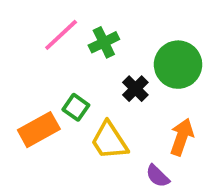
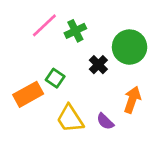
yellow trapezoid: (109, 141) -> (70, 119), moved
purple semicircle: (158, 176) -> (105, 121), moved

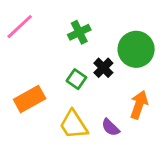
pink line: (44, 25) -> (20, 27), moved
green square: (55, 78) -> (76, 79), moved

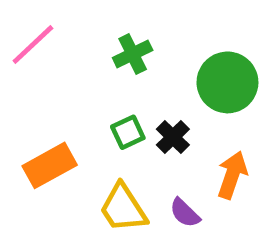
black cross: (103, 68) -> (173, 137), moved
green square: (76, 79) -> (128, 132), turned 30

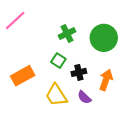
green cross: (133, 54) -> (67, 34), moved
green square: (128, 132) -> (58, 61), turned -32
black cross: (173, 137) -> (79, 72), moved, turned 32

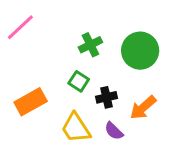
orange arrow: (106, 80) -> (143, 108), turned -150

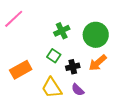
orange arrow: (143, 108) -> (98, 63), moved

